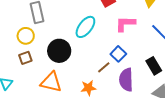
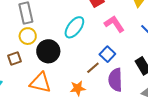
pink L-shape: (125, 24) -> (114, 24), turned 55
yellow circle: (26, 36) -> (28, 36), moved

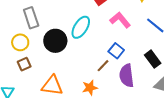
yellow circle: (28, 36) -> (20, 42), moved
black circle: (48, 51) -> (55, 41), moved

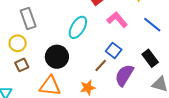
black circle: (55, 41) -> (57, 57), moved
purple semicircle: (127, 76) -> (124, 75), turned 40

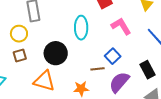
cyan ellipse: (78, 27) -> (81, 28), turned -40
brown line: (101, 66) -> (97, 69), turned 32

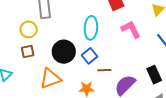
blue square: (113, 56) -> (89, 56), moved
orange triangle: (44, 81) -> (50, 79), turned -40

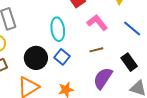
brown line: (104, 70) -> (96, 50), moved

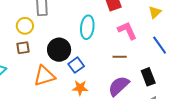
blue square: (62, 57) -> (76, 65), moved

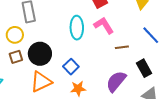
pink L-shape: (127, 31) -> (104, 25), moved
black circle: (59, 50) -> (40, 54), moved
brown line: (120, 57) -> (122, 47), moved

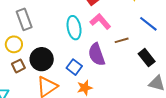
purple semicircle: (116, 81) -> (97, 54), moved, turned -50

